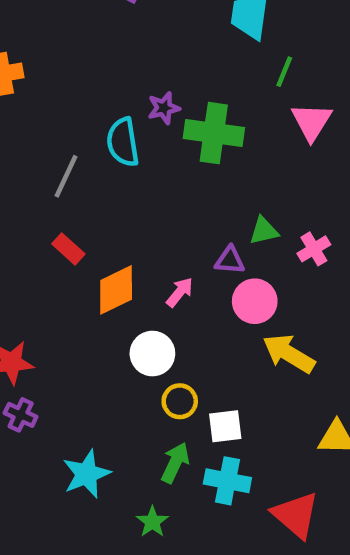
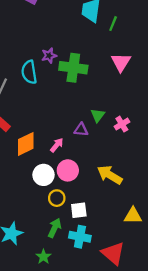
green line: (284, 72) -> (113, 24), moved
green triangle: (264, 231) -> (98, 115), turned -40
pink circle: (255, 301) -> (68, 170), moved

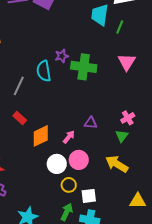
green triangle: (98, 115) -> (122, 136), moved

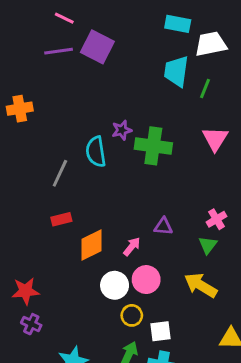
red rectangle: (20, 118) -> (61, 219), turned -56

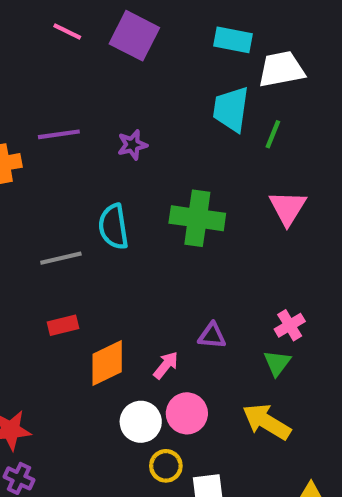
purple square: (97, 47) -> (134, 36), moved
purple line: (59, 51) -> (59, 134), moved
purple star: (122, 130) -> (132, 145), moved
gray line: (60, 173) -> (61, 258), turned 52

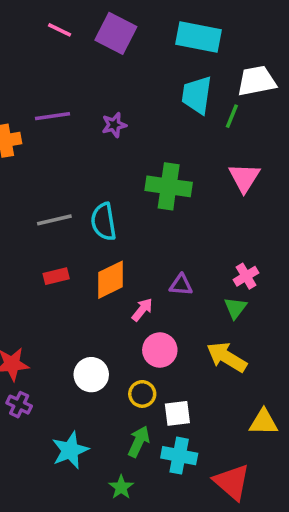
cyan rectangle: (233, 40) -> (199, 37), size x1.4
white trapezoid: (281, 69) -> (257, 81), moved
cyan semicircle: (113, 227) -> (104, 222), moved
orange diamond: (107, 363) -> (111, 280), moved
white circle: (141, 422) -> (91, 375), moved

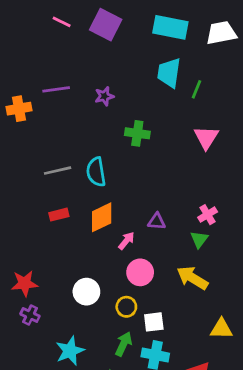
white trapezoid: (257, 81) -> (221, 33), moved
green cross: (169, 186) -> (137, 133), moved, size x0.7

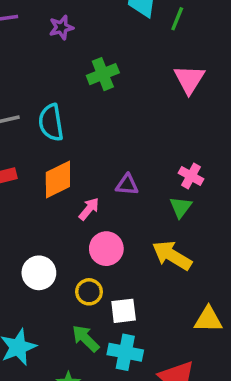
green cross: (137, 133) -> (103, 74), turned -30
pink cross: (208, 215) -> (191, 176), turned -30
green arrow: (124, 344) -> (86, 338), turned -70

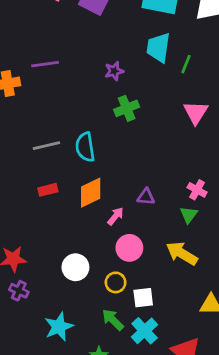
purple star: (61, 27) -> (114, 71), moved
cyan cross: (125, 352) -> (145, 331), turned 36

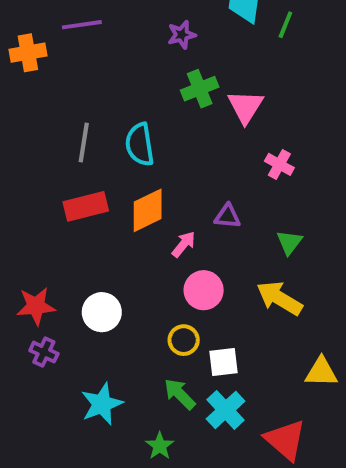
pink triangle: (196, 112) -> (245, 107), moved
gray line: (46, 146) -> (84, 142), turned -68
red rectangle: (48, 190) -> (86, 206), size x1.5
pink cross: (197, 190) -> (279, 164), moved
white circle: (75, 267) -> (102, 312), moved

